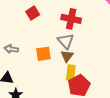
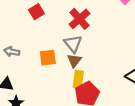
red cross: (71, 19) -> (80, 19), turned 36

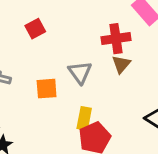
red cross: (80, 19) -> (116, 39), moved, turned 30
brown triangle: (74, 61) -> (121, 64), moved

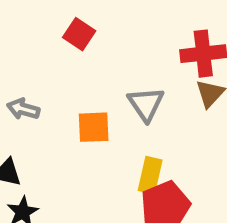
red square: (35, 29) -> (79, 34), turned -30

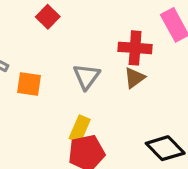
orange square: (94, 127) -> (29, 84), moved

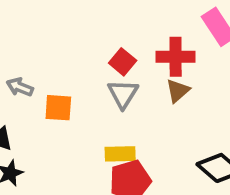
red square: (48, 17) -> (123, 62), moved
yellow rectangle: (80, 129) -> (120, 154), turned 70

